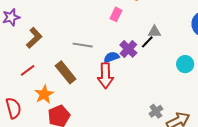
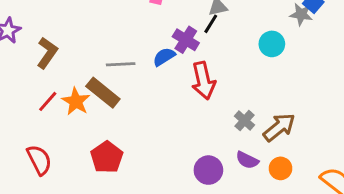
gray line: (83, 45) -> (121, 64), moved
red arrow: (105, 76) -> (203, 81), moved
orange star: (44, 94) -> (76, 101), moved

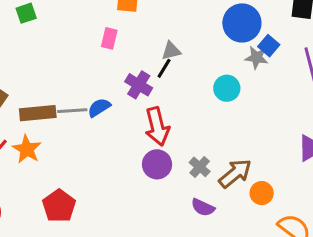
blue semicircle: (164, 57) -> (99, 108), moved
brown rectangle: (103, 93) -> (38, 113), moved, turned -44
orange circle: (281, 168) -> (262, 193), moved
purple circle: (208, 170) -> (157, 164), moved

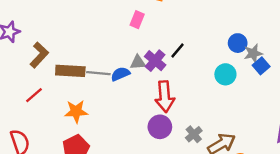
blue circle: (242, 23) -> (238, 43), moved, size x0.6
blue square: (269, 46) -> (261, 66), moved
gray triangle: (171, 51) -> (138, 62), moved
gray star: (257, 58) -> (253, 53), turned -30
orange star: (27, 149) -> (76, 111), moved, turned 30

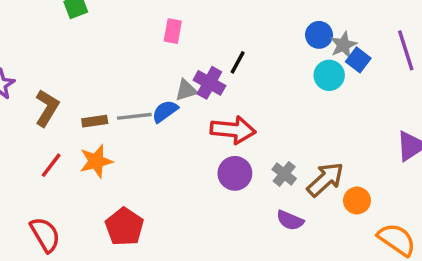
brown rectangle: (70, 71) -> (95, 121), size x0.6
cyan circle: (225, 74) -> (329, 75), moved
red arrow: (165, 96) -> (233, 130), turned -68
orange star: (76, 111) -> (96, 161), moved

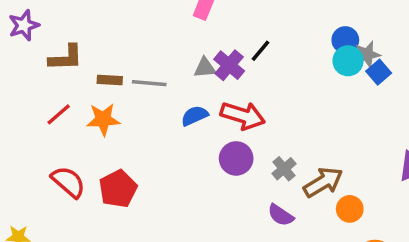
cyan circle: (329, 75) -> (348, 61), moved
brown L-shape: (47, 108) -> (66, 58), turned 45
blue semicircle: (165, 111) -> (195, 116), moved
red semicircle: (45, 235) -> (68, 182), moved, turned -30

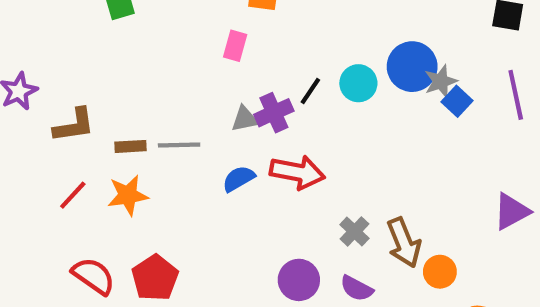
blue circle: (345, 40) -> (412, 67), size x1.5
cyan circle: (348, 61) -> (358, 83), moved
purple cross: (229, 65) -> (274, 113), turned 32
purple circle: (236, 158) -> (299, 280), moved
brown arrow: (323, 182) -> (404, 243), turned 105

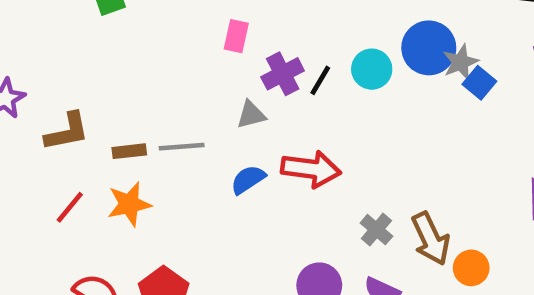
purple cross: (274, 113) -> (283, 74), moved

